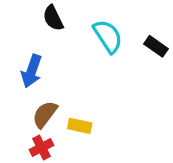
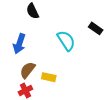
cyan semicircle: (108, 36) -> (66, 41), moved

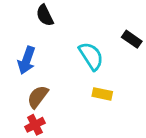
yellow rectangle: (49, 77) -> (102, 94), moved

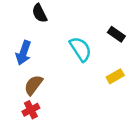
yellow rectangle: (102, 94) -> (115, 76), moved, turned -42

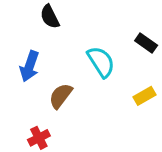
brown semicircle: (33, 85) -> (61, 96), moved

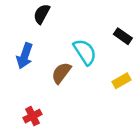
black semicircle: (50, 17) -> (42, 14), turned 54
brown semicircle: (61, 96) -> (61, 73), moved

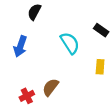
brown semicircle: (61, 73) -> (50, 87), moved
yellow rectangle: (122, 81) -> (100, 67), turned -56

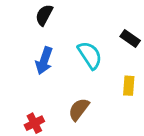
blue arrow: (20, 46) -> (44, 61), moved
brown semicircle: (50, 87) -> (79, 109), moved

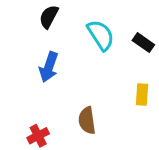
cyan semicircle: (90, 55) -> (101, 35), moved
brown semicircle: (79, 109) -> (87, 120), turned -45

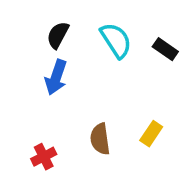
black semicircle: (49, 17) -> (58, 35), moved
yellow rectangle: (142, 95) -> (151, 134), moved, turned 30

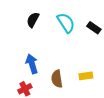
blue arrow: (56, 77) -> (32, 64), moved, turned 144
yellow rectangle: (151, 134) -> (86, 76), turned 48

